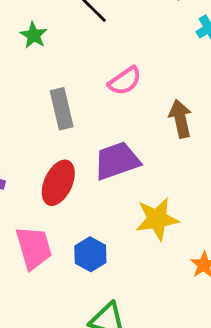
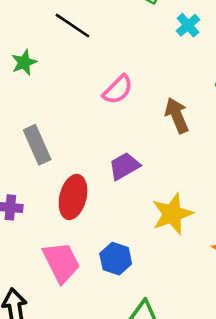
green star: (34, 35) -> (24, 62), turned 30
gray rectangle: (62, 109) -> (37, 145), moved
purple trapezoid: (117, 161) -> (124, 166), size x0.7

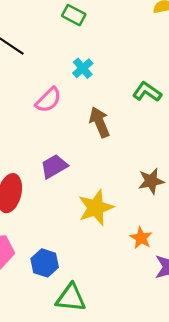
cyan cross: (188, 25) -> (83, 68), moved
blue hexagon: (116, 259) -> (45, 263), moved

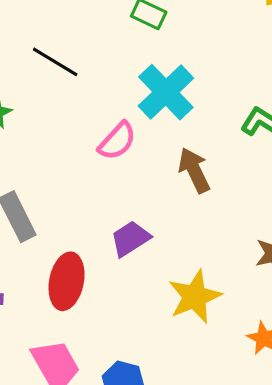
cyan cross: (83, 68) -> (166, 92), size x1.8

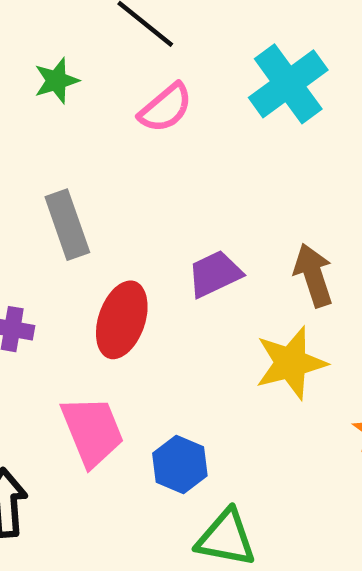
pink semicircle: (117, 141) -> (166, 108), moved
brown arrow: (194, 170) -> (313, 275), moved

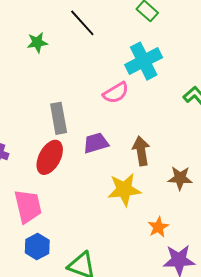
pink semicircle: (166, 108) -> (116, 93), moved
gray rectangle: (67, 225) -> (59, 118), moved
blue hexagon: (180, 464) -> (37, 246), moved

